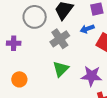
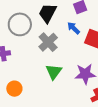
blue arrow: (87, 29) -> (74, 28), turned 72

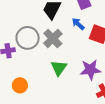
gray circle: (20, 24) -> (28, 38), moved

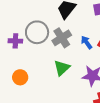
blue arrow: (78, 24) -> (86, 42), moved

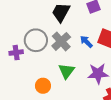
orange circle: (20, 77) -> (43, 86), moved

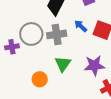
gray cross: (61, 41) -> (57, 34), turned 36
blue arrow: (86, 42) -> (81, 26), moved

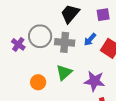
blue arrow: (81, 26) -> (90, 40), turned -104
purple cross: (12, 47) -> (18, 44), turned 32

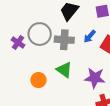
green triangle: (64, 72) -> (64, 70), turned -42

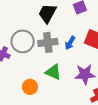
blue arrow: (90, 36) -> (70, 43), moved

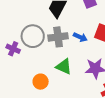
blue arrow: (70, 43) -> (80, 37), turned -96

